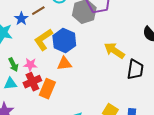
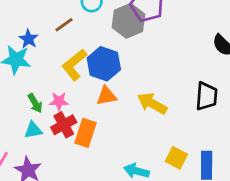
blue star: (21, 19) -> (28, 39), moved
yellow arrow: (114, 50) -> (152, 103), moved

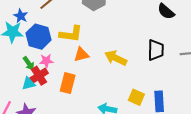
blue hexagon: (104, 64) -> (39, 37), moved
yellow L-shape: (74, 65) -> (71, 34), moved, turned -130
red cross: (64, 125) -> (39, 76), moved

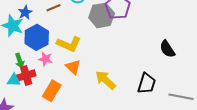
orange triangle: (81, 55) -> (73, 67), turned 42
pink star: (46, 61) -> (45, 59), moved

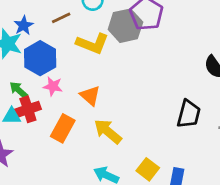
yellow L-shape: (69, 44) -> (92, 44), moved
green arrow: (20, 61) -> (19, 90), turned 152
yellow arrow: (105, 80) -> (108, 131), moved

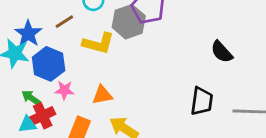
blue star: (24, 25) -> (28, 34), size x1.4
orange triangle: (90, 96) -> (102, 95), turned -45

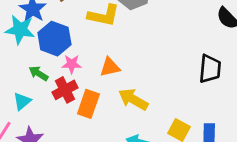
red cross: (43, 116) -> (65, 90), moved
cyan triangle: (27, 124) -> (22, 101), moved, turned -30

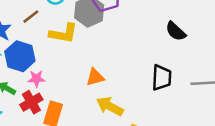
orange triangle: (110, 67) -> (95, 77), moved
yellow arrow: (133, 99) -> (110, 106), moved

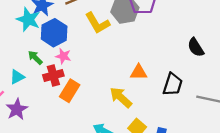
yellow L-shape: (63, 33) -> (97, 23), turned 35
orange triangle: (95, 77) -> (139, 72), moved

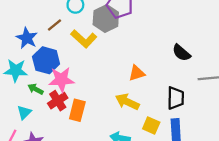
cyan star: (28, 19) -> (16, 70), moved
black semicircle: (196, 47) -> (181, 53), moved
pink star: (63, 56) -> (61, 80), size x1.6
black trapezoid: (173, 84) -> (176, 98), moved

